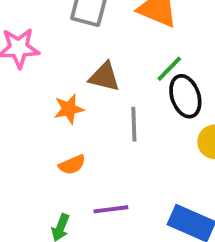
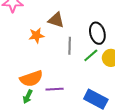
green line: (169, 69) -> (91, 55), moved
orange semicircle: (72, 165) -> (31, 79), moved, size x1.6

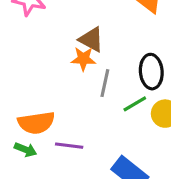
orange star: (36, 35) -> (83, 59), moved
green arrow: (28, 97) -> (26, 150), turned -104

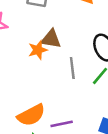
orange star: (83, 59) -> (38, 50), moved

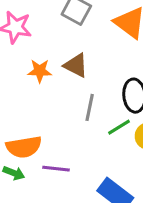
orange star: (38, 50) -> (40, 71), moved

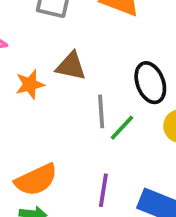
green line: (119, 127) -> (122, 128), moved
purple line: (56, 169) -> (103, 190), moved, turned -72

